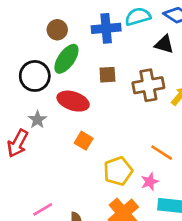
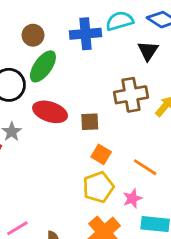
black triangle: (164, 44) -> (148, 51), turned 48
brown square: (107, 75) -> (90, 122), moved
orange square: (84, 141) -> (101, 154), moved

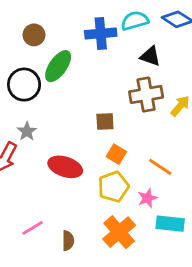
brown circle: (33, 35) -> (34, 35), moved
black triangle: (148, 51) -> (150, 56), moved, turned -45
red ellipse: (50, 112) -> (65, 167), moved

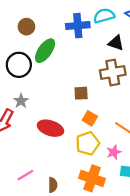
orange cross: (119, 232) -> (92, 178), turned -30

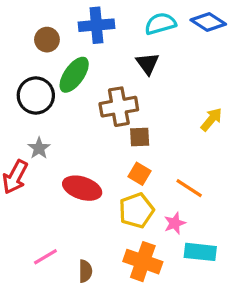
blue cross: (78, 26) -> (96, 25), moved
black triangle: (116, 43) -> (148, 64), moved, turned 35
brown cross: (113, 72) -> (119, 107), moved
brown square: (81, 93) -> (140, 137), moved

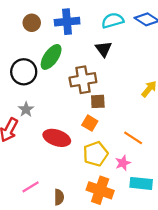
brown circle: (47, 40) -> (32, 23), moved
orange square: (140, 174) -> (90, 123), moved

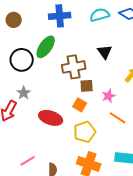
brown circle: (32, 23) -> (14, 20), moved
black triangle: (103, 49) -> (105, 52), moved
pink star: (123, 163) -> (109, 96), moved

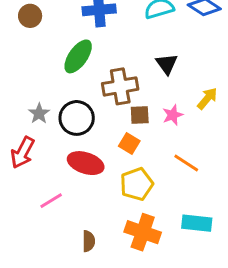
black circle: (22, 60) -> (77, 118), moved
gray star: (24, 93) -> (39, 113), moved
pink star: (109, 96) -> (173, 115), moved
pink line: (28, 161) -> (51, 201), moved

